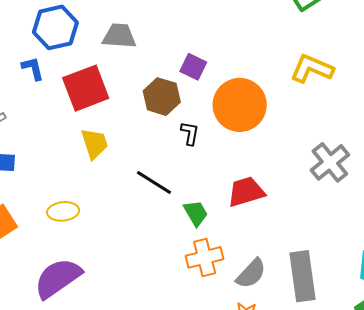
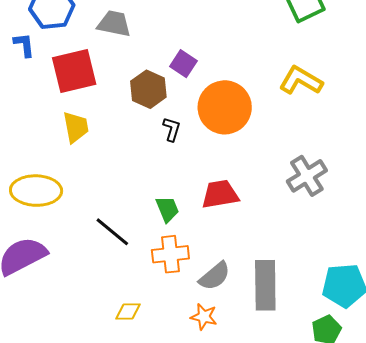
black line: (154, 183) -> (112, 232), moved
yellow ellipse: (63, 211) -> (36, 191), size x1.6

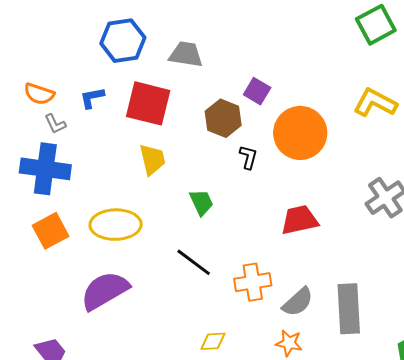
blue L-shape: (24, 45) -> (92, 98), moved, turned -92
red square: (74, 71) -> (148, 103), turned 30
green trapezoid: (167, 209) -> (201, 202), moved

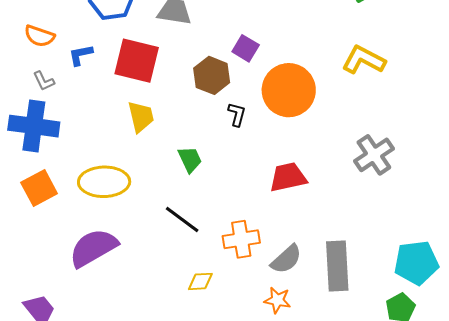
orange semicircle: (39, 94) -> (40, 36), moved
yellow diamond: (213, 341) -> (200, 281), moved

